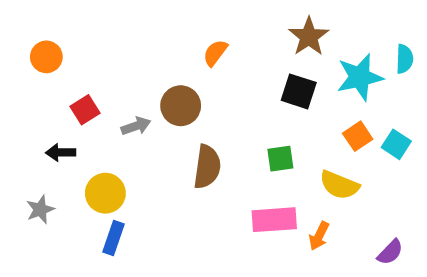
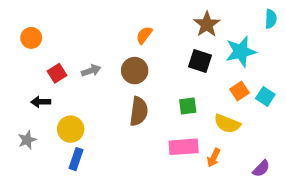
cyan semicircle: (404, 59) -> (271, 19), moved
brown circle: (181, 106) -> (135, 71), moved
gray arrow: (136, 126) -> (91, 71), moved

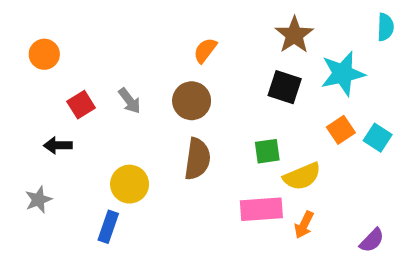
gray arrow: (91, 71) -> (130, 101), turned 72
yellow semicircle: (227, 124) -> (302, 176), moved, turned -45
yellow circle: (71, 129) -> (130, 184), moved

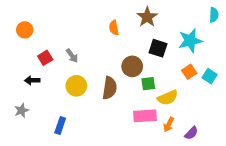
brown star: (294, 35) -> (147, 17), moved
orange semicircle: (205, 50) -> (114, 28), turned -48
brown circle: (192, 101) -> (132, 66), moved
yellow circle: (130, 184) -> (76, 86), moved
purple semicircle: (372, 240) -> (191, 133), moved

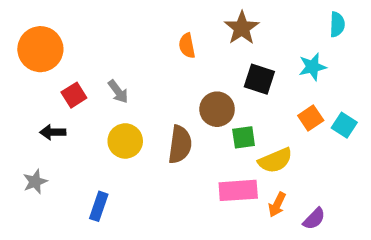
cyan semicircle: (214, 15) -> (337, 24), moved
orange circle: (25, 30) -> (40, 49), size x1.6
cyan star: (190, 41) -> (312, 67), size x0.7

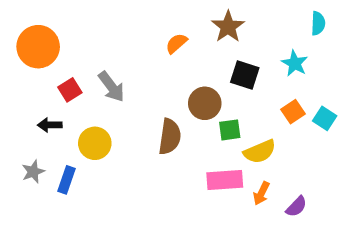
orange semicircle: (187, 46) -> (176, 43), turned 60
cyan star: (312, 67) -> (295, 63), turned -30
gray arrow: (118, 92) -> (111, 87), size x1.4
yellow circle: (125, 141) -> (95, 143), moved
blue rectangle: (99, 206) -> (66, 180), moved

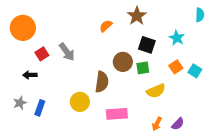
cyan semicircle: (318, 23) -> (200, 15), moved
green square: (230, 130) -> (143, 68), moved
yellow circle: (95, 143) -> (80, 102), moved
pink rectangle: (225, 180) -> (117, 114), moved
orange arrow: (261, 193) -> (157, 124), moved

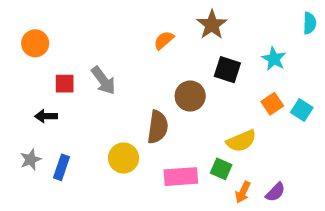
orange circle: (23, 28) -> (35, 43), size x0.7
red square: (42, 54) -> (65, 84), turned 32
green square: (143, 68) -> (221, 169), moved, turned 32

